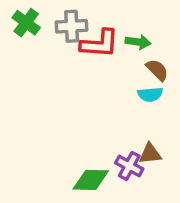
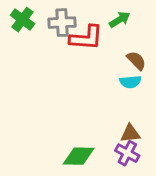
green arrow: (138, 42) -> (120, 20), moved, turned -40
purple cross: (129, 166) -> (127, 153), moved

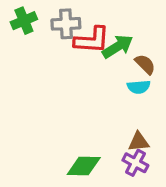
green cross: (23, 20) -> (24, 21), turned 30
green arrow: (120, 20) -> (118, 46), moved, size x1.4

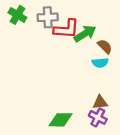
green cross: (24, 21) -> (17, 15), turned -36

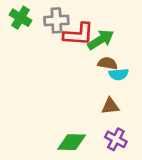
brown semicircle: (105, 46) -> (108, 63), moved, turned -35
brown triangle: (100, 102) -> (110, 106), moved

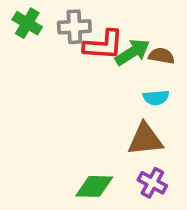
brown semicircle: (108, 63) -> (161, 56), moved
brown triangle: (110, 106) -> (145, 139), size x1.5

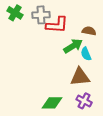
green arrow: (132, 52) -> (73, 46), moved
cyan semicircle: (156, 98) -> (86, 54), turned 72

